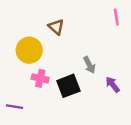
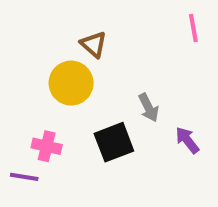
yellow circle: (29, 50) -> (71, 83), moved
pink cross: (40, 78) -> (47, 146), moved

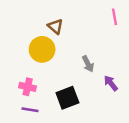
black square: (114, 142) -> (67, 98), moved
purple line: (24, 177) -> (30, 110), moved

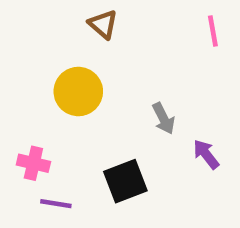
brown triangle: (55, 26) -> (103, 24), moved
pink cross: (28, 87) -> (33, 163), moved

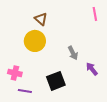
brown triangle: (103, 24) -> (41, 19), moved

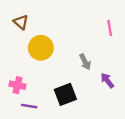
pink line: (95, 14) -> (110, 28), moved
brown triangle: (41, 19) -> (21, 22), moved

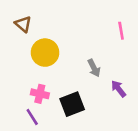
pink cross: (17, 85) -> (40, 94), moved
purple line: (29, 106) -> (32, 117), turned 49

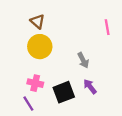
brown triangle: (23, 24) -> (37, 21), moved
purple arrow: (119, 89) -> (90, 86), moved

